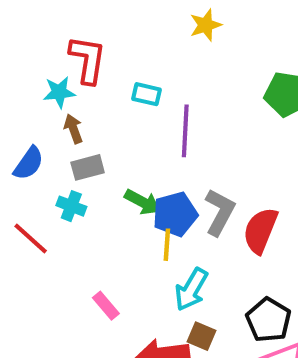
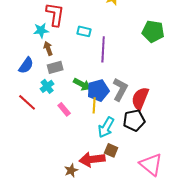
cyan cross: (71, 206) -> (47, 86), turned 32
pink rectangle: (106, 306) -> (64, 109), moved
black pentagon: (269, 320) -> (134, 120), moved, turned 30

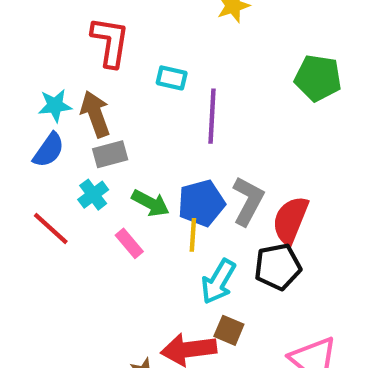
cyan star: (41, 30) -> (55, 106), moved
brown arrow: (48, 48) -> (95, 114), size x1.5
green arrow: (82, 84) -> (150, 203), moved

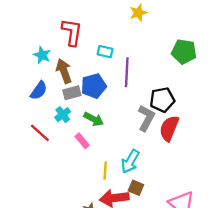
cyan star: (55, 106) -> (42, 55), moved, turned 30
blue pentagon: (201, 203) -> (94, 86), moved
yellow line: (193, 235) -> (105, 171), moved
black pentagon: (278, 267) -> (162, 100), moved

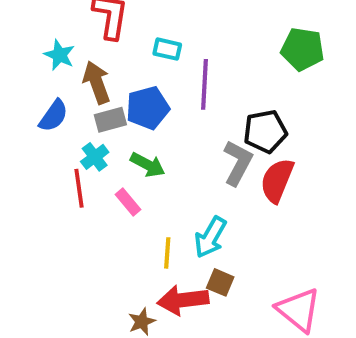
red line: (40, 133) -> (79, 188), moved, turned 40

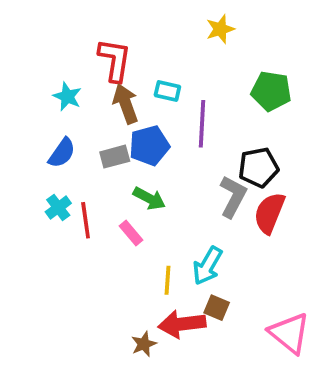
green pentagon: (303, 49) -> (271, 91), moved
brown arrow: (97, 82) -> (126, 104), moved
cyan cross: (95, 157) -> (58, 208), moved

